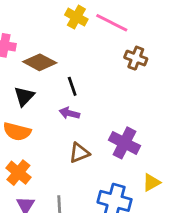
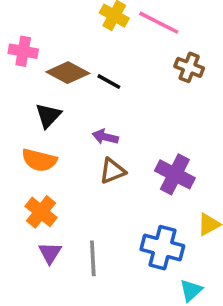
black line: (72, 86) -> (109, 82), moved, turned -42
brown triangle: (79, 153) -> (112, 171), moved

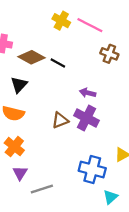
purple arrow: (105, 137) -> (88, 93), moved
purple cross: (175, 174) -> (86, 118), moved
gray line: (93, 258) -> (42, 189), moved, turned 75

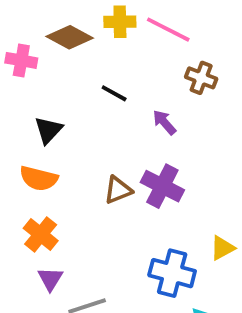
yellow cross: (61, 21) -> (120, 22), turned -30
brown diamond: (32, 57) -> (70, 37), moved
purple arrow: (88, 93) -> (164, 122), moved, turned 35

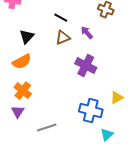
orange semicircle: (39, 178) -> (22, 62), turned -42
brown triangle: (118, 190) -> (63, 38), moved
purple triangle: (50, 279) -> (18, 112), moved

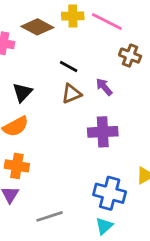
purple cross: (86, 66) -> (103, 132), turned -30
orange cross: (23, 91) -> (17, 166), turned -30
cyan triangle: (107, 135) -> (104, 226), moved

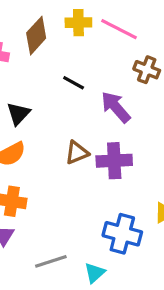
brown diamond: (37, 27) -> (36, 36), turned -76
purple arrow: (104, 87) -> (116, 107), size x1.5
brown triangle: (71, 94) -> (77, 153), moved
cyan triangle: (104, 226) -> (95, 273), moved

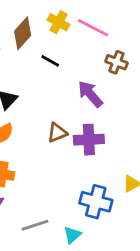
yellow cross: (78, 23) -> (58, 22), turned 30
black line: (74, 83) -> (50, 61), moved

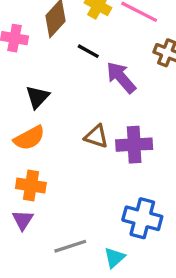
purple arrow: (90, 94) -> (121, 77), moved
brown triangle: (57, 133) -> (96, 136), turned 40

